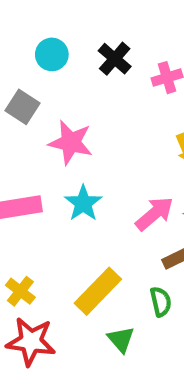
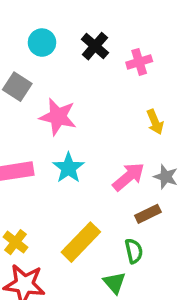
green triangle: (121, 339) -> (114, 283), moved

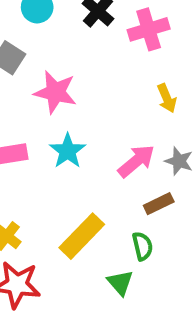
pink cross: (139, 62) -> (149, 29), size x1.4

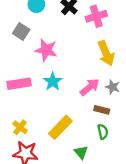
yellow arrow: (167, 98) -> (106, 53), size x1.6
brown rectangle: (159, 204) -> (102, 110), turned 40
green semicircle: (142, 246) -> (103, 132), moved

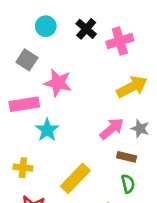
yellow arrow: (106, 53) -> (132, 87), turned -95
cyan star: (53, 82) -> (47, 130), moved
pink rectangle: (19, 84) -> (24, 104), moved
yellow cross: (20, 127) -> (23, 168), moved, turned -32

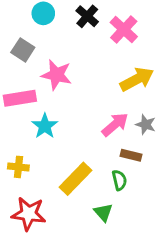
pink cross: (120, 41) -> (124, 29), turned -30
green semicircle: (128, 184) -> (119, 180), moved

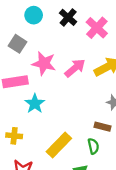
pink arrow: (115, 125) -> (75, 68), moved

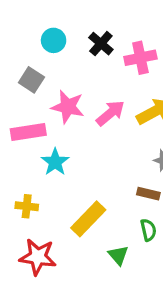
pink cross: (97, 28) -> (140, 58), turned 35
green semicircle: (93, 146) -> (148, 230), moved

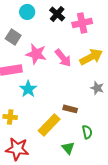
pink arrow: (110, 113) -> (63, 58), turned 90
brown rectangle: (148, 194) -> (70, 109), moved

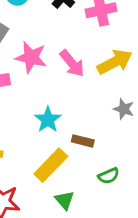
cyan star: (28, 89) -> (48, 120), moved
green semicircle: (87, 132) -> (109, 176), turned 80
green triangle: (68, 148) -> (65, 200), moved

